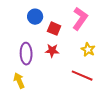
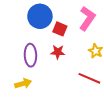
blue circle: (35, 17) -> (40, 16), size x1.5
yellow arrow: (19, 81) -> (23, 84), turned 98

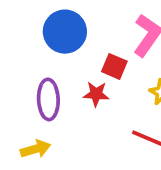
red square: (60, 29) -> (114, 66), moved

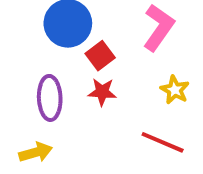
red square: (114, 66) -> (100, 56), moved, turned 30

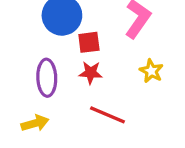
red square: (100, 56) -> (89, 42), turned 30
red line: (163, 142) -> (107, 115), moved

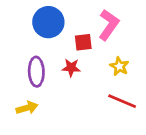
red square: (89, 42) -> (83, 42), moved
red line: (107, 115) -> (122, 101), moved

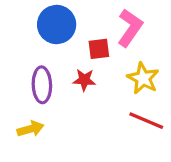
yellow star: (119, 66) -> (143, 78), size x1.4

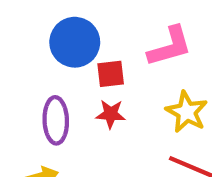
pink L-shape: (130, 28) -> (170, 46), turned 39
red square: (99, 49) -> (111, 74), moved

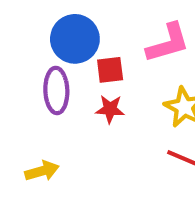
purple ellipse: (56, 120) -> (56, 91), moved

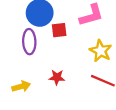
red star: (110, 109) -> (57, 77), moved

